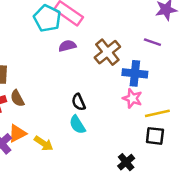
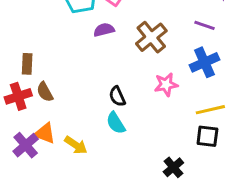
blue cross: (135, 73) -> (204, 62), moved, turned -30
pink star: (132, 98) -> (166, 85), moved, turned -30
orange triangle: (17, 133) -> (45, 133), turned 48

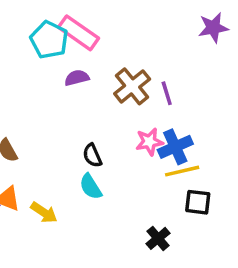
purple line: (204, 25) -> (167, 93), moved, turned 54
blue cross: (204, 62) -> (175, 147), moved
yellow line: (210, 110) -> (182, 171), moved

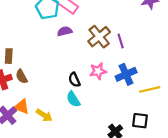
pink star: (149, 142) -> (98, 71), moved
yellow line: (182, 171) -> (150, 89), moved
black square: (198, 202) -> (140, 121), moved

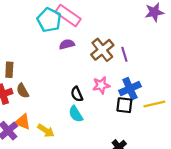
black square: (140, 121) -> (124, 105), moved

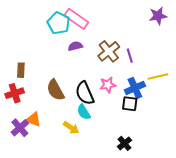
brown semicircle: (23, 91) -> (55, 90), moved, size x1.5
black semicircle: (77, 94) -> (85, 93), size x1.6
yellow line: (154, 104) -> (158, 76), moved
yellow arrow: (46, 131) -> (71, 128), moved

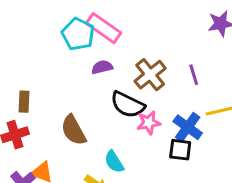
purple line: (130, 56) -> (194, 75), moved
blue cross: (135, 88) -> (188, 127), turned -30
black semicircle: (85, 93) -> (128, 105), moved, turned -40

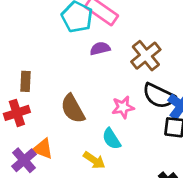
black semicircle: (128, 105) -> (159, 96), moved
pink star: (149, 123) -> (123, 107), moved

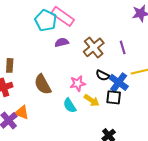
black semicircle: (159, 96) -> (103, 75), size x0.6
yellow arrow: (94, 160) -> (92, 100), moved

